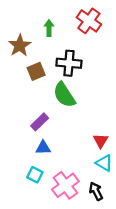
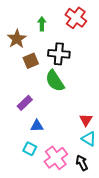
purple rectangle: (40, 122) -> (25, 103), moved

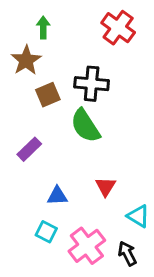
green arrow: (42, 24) -> (43, 28), moved
purple rectangle: (25, 103) -> (29, 149), moved
red triangle: (86, 120) -> (106, 187), moved

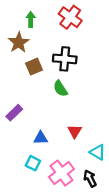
red cross: (118, 28) -> (70, 17), moved
green semicircle: (85, 126) -> (60, 89), size x0.7
purple rectangle: (29, 149) -> (14, 113), moved

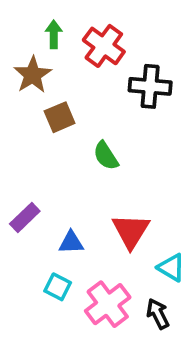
red cross: (70, 17) -> (104, 46), moved
black cross: (65, 59) -> (150, 86), moved
purple rectangle: (14, 113) -> (25, 217), moved
red triangle: (75, 131) -> (131, 231), size x1.5

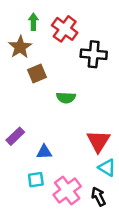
green semicircle: (106, 156) -> (66, 98), turned -54
red triangle: (131, 231) -> (98, 141), moved
cyan square: (58, 287) -> (36, 180), turned -35

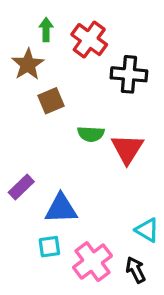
red triangle: (98, 141) -> (127, 149), moved
blue triangle: (44, 152) -> (61, 209), size x1.5

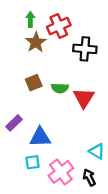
red cross: (89, 40) -> (59, 26), turned 30
brown star: (28, 64) -> (36, 42), moved
brown square: (51, 101) -> (34, 83), moved

